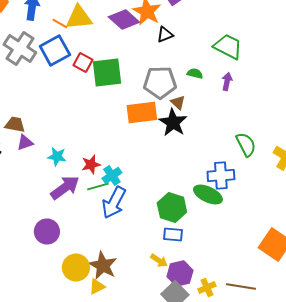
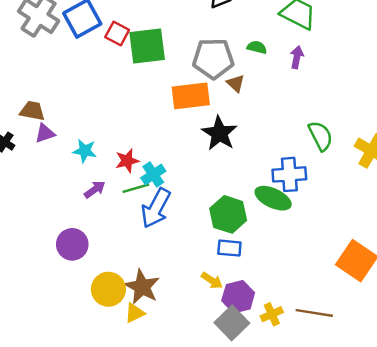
black star: (173, 122) -> (219, 133), moved
purple arrow: (65, 188) -> (95, 189), size x0.6

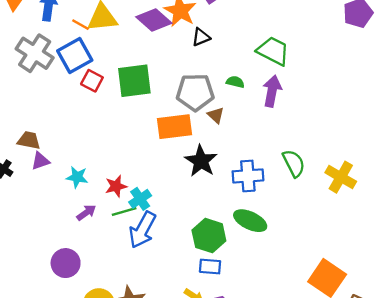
red square: (117, 34) -> (92, 81), moved
purple arrow: (297, 57) -> (272, 91), size x1.5
blue cross: (289, 174) -> (248, 176), moved

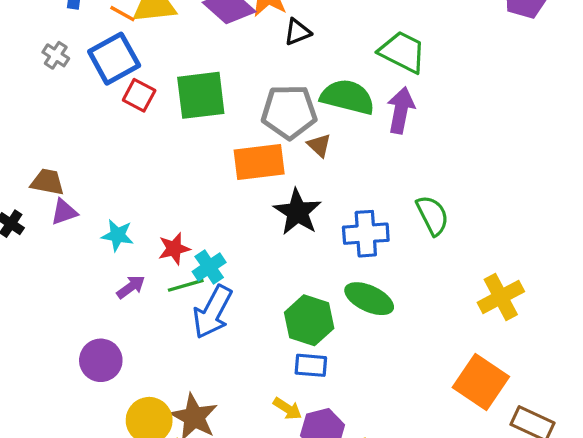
gray cross: (35, 53) -> (56, 55), size x0.5
green semicircle: (235, 82) -> (347, 97), size x2.0
yellow cross: (341, 177) -> (501, 297), moved, turned 32

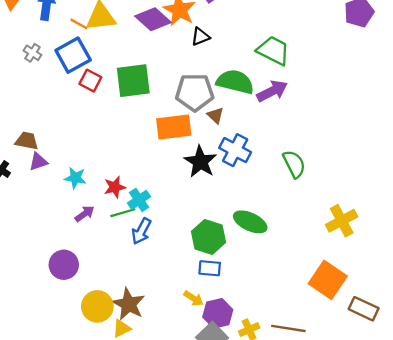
purple arrow: (401, 110) -> (272, 91), turned 52
blue cross: (366, 234) -> (235, 150), moved, turned 32
blue arrow: (212, 312) -> (141, 231), size x0.7

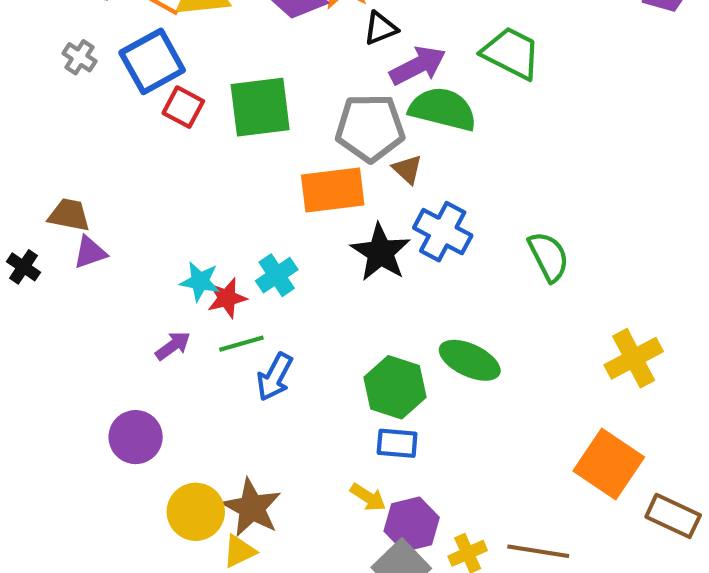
purple arrow: (272, 91) -> (418, 66), moved
cyan star: (75, 178) -> (200, 281), moved
cyan cross: (139, 200) -> (277, 275), moved

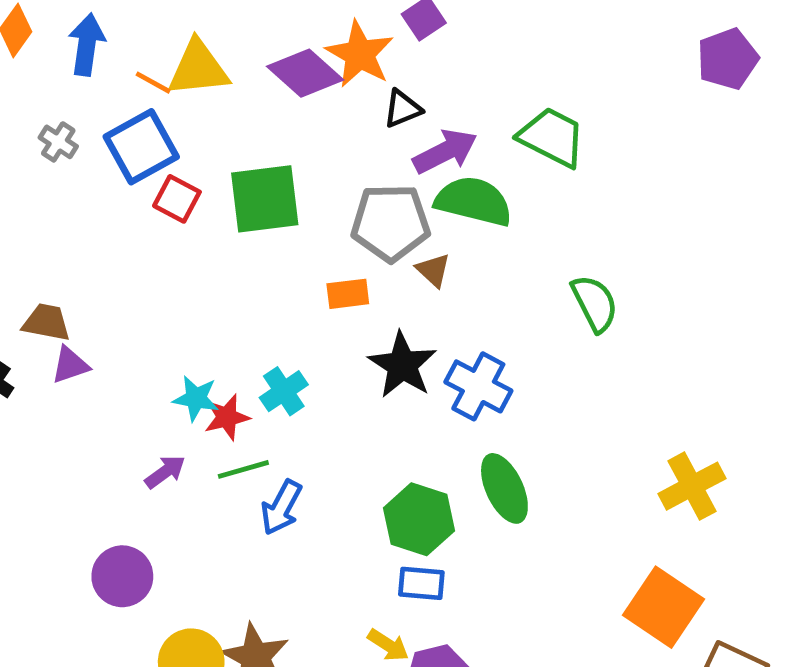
orange rectangle: (333, 190) -> (348, 294), size x0.6
blue cross: (443, 232) -> (478, 386), moved
green semicircle: (549, 257) -> (595, 303), moved
green ellipse: (470, 360) -> (504, 488), turned 40

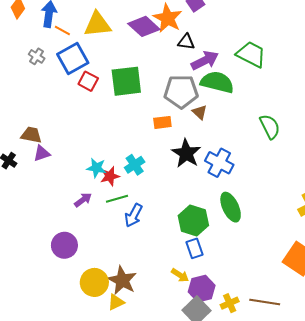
orange line: (153, 83) -> (62, 31), moved
black triangle: (402, 109) -> (186, 42), turned 30
blue rectangle: (421, 583) -> (194, 248), turned 66

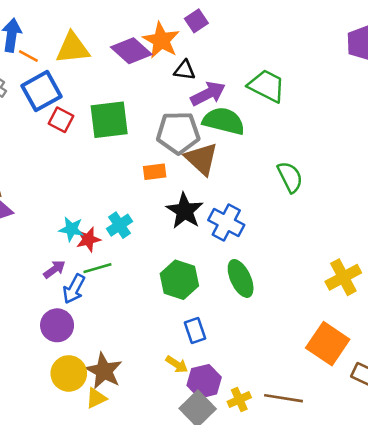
brown triangle: (200, 112) -> (202, 159), size x1.8
blue arrow: (134, 215) -> (74, 289), moved
green hexagon: (193, 220) -> (179, 280), moved
purple circle: (64, 245) -> (57, 325), moved

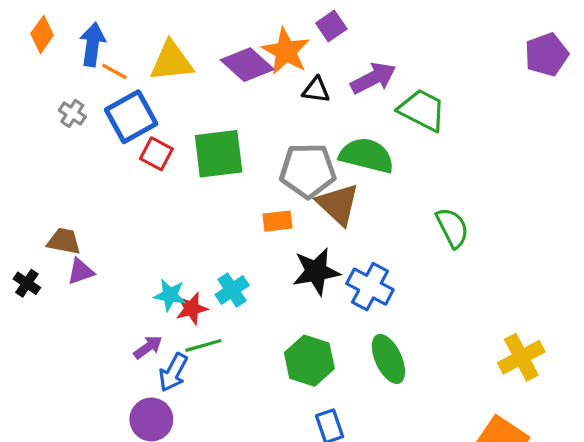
purple arrow: (208, 94) -> (373, 78), moved
black star: (185, 211) -> (316, 271), turned 30

